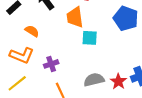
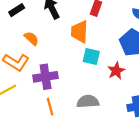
purple cross: (51, 64) -> (46, 77), size x1.5
red star: (118, 81) -> (116, 71), moved

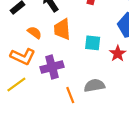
orange trapezoid: (80, 32) -> (62, 29), moved
orange line: (50, 107) -> (70, 95), moved

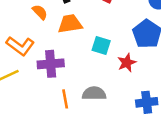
orange trapezoid: (62, 29) -> (70, 24), turned 75
orange semicircle: (35, 32) -> (40, 12), moved

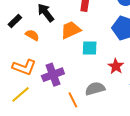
orange trapezoid: (70, 24) -> (71, 30), moved
red star: (127, 63) -> (116, 66), moved

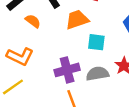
purple cross: (53, 75) -> (67, 70), moved
gray semicircle: (95, 89) -> (97, 74), moved

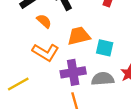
orange trapezoid: (77, 20) -> (79, 36), moved
orange L-shape: (20, 56) -> (46, 52), moved

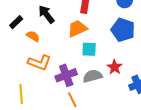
orange trapezoid: (79, 36) -> (77, 29), moved
yellow line: (18, 84) -> (21, 94), turned -54

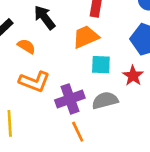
red star: (115, 67) -> (133, 76), moved

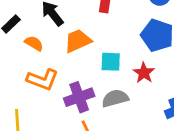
orange trapezoid: (86, 37) -> (78, 41), moved

